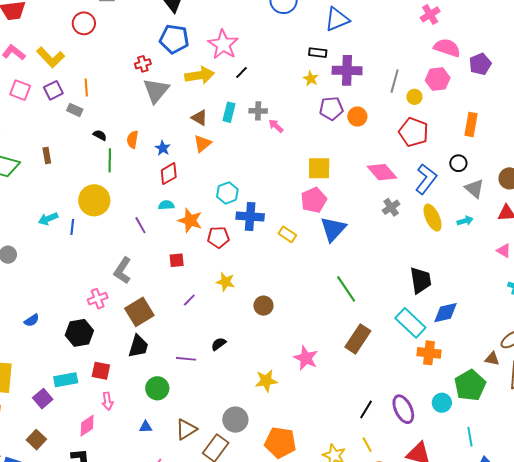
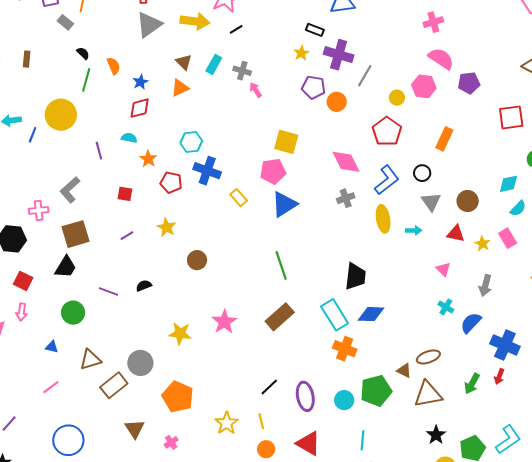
gray line: (395, 81) -> (365, 76), moved
orange semicircle: (133, 140) -> (114, 66), turned 132
orange star: (190, 220) -> (148, 159), size x0.7

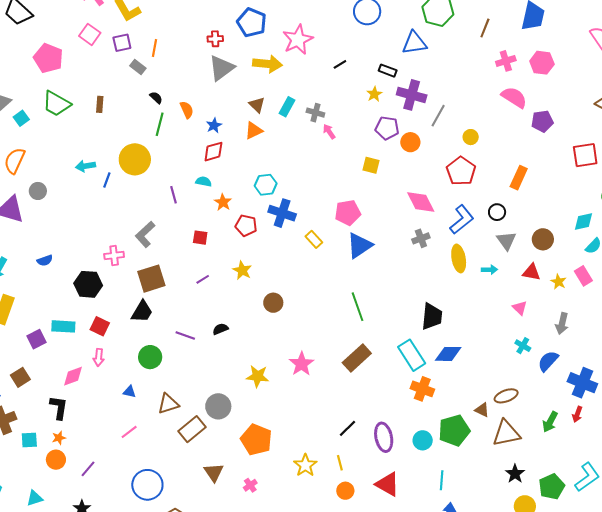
black line: (236, 29) -> (340, 64), moved
pink hexagon: (424, 86) -> (542, 63), moved
yellow square: (286, 142) -> (371, 165), moved, size x0.7

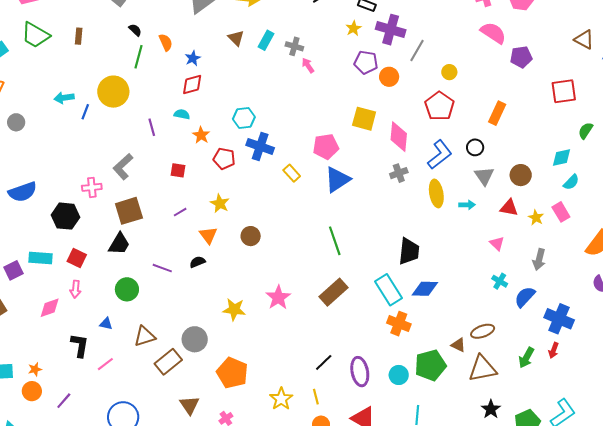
orange triangle: (254, 131) -> (208, 235), moved, turned -42
yellow square: (371, 165) -> (364, 119), moved, size x1.4
pink diamond: (421, 202) -> (399, 137), turned 32
blue semicircle: (45, 261) -> (22, 192), size x1.8
black L-shape: (59, 408) -> (80, 345), moved

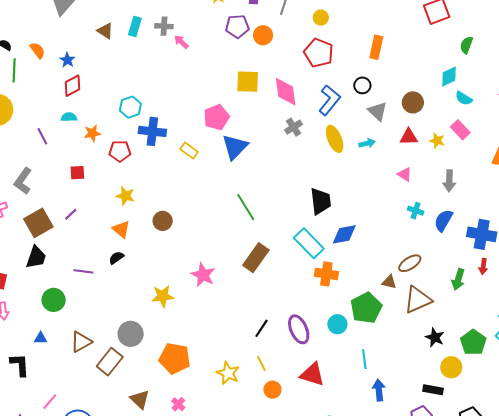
orange star: (201, 135) -> (92, 133), turned -30
cyan semicircle: (571, 182) -> (464, 98), turned 90
purple line: (180, 212) -> (71, 214), moved
pink line: (105, 364) -> (50, 402), moved

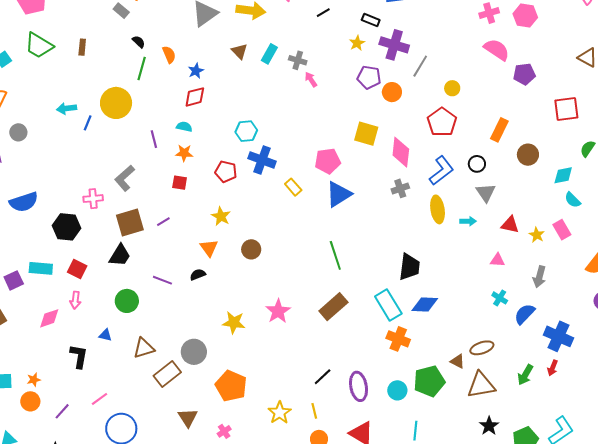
brown circle: (413, 102) -> (528, 155), moved
orange star: (92, 133) -> (184, 153), moved
pink triangle: (405, 174) -> (497, 260), turned -42

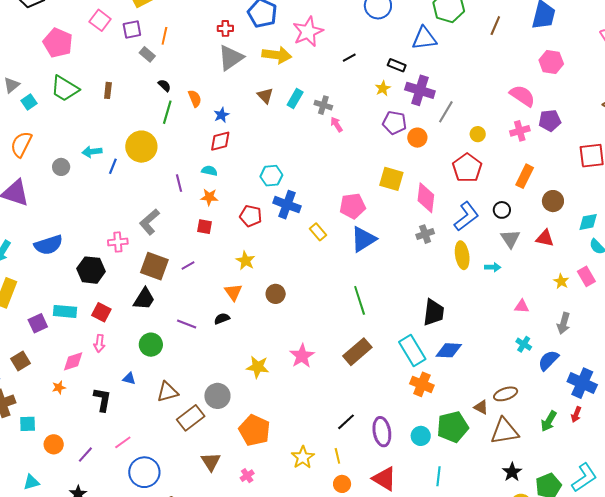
pink cross: (489, 13) -> (520, 131), moved
gray circle: (18, 132) -> (61, 167), moved
brown square: (130, 223) -> (154, 266), turned 36
red triangle: (510, 225) -> (545, 238), moved
orange star: (34, 380) -> (59, 387), moved

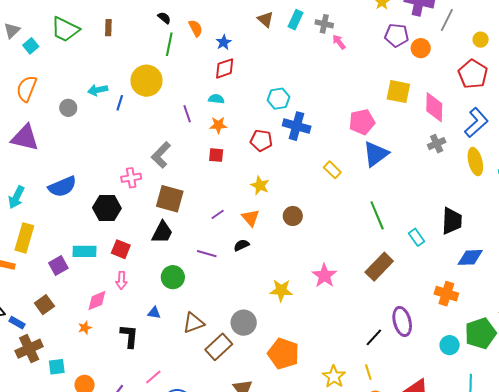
yellow rectangle: (318, 232) -> (332, 170), moved
purple line: (188, 266) -> (218, 214), moved
cyan rectangle: (412, 350) -> (417, 237), moved, size x0.6
purple ellipse: (382, 432) -> (402, 321), moved

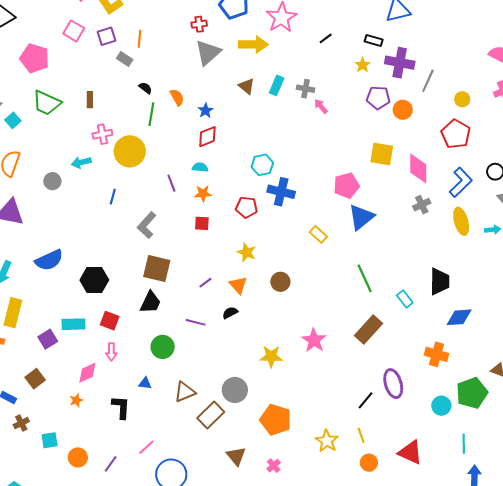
blue line: (120, 103) -> (113, 197), moved
pink cross: (131, 178) -> (102, 134), moved
brown cross: (29, 349) -> (21, 423), size x0.6

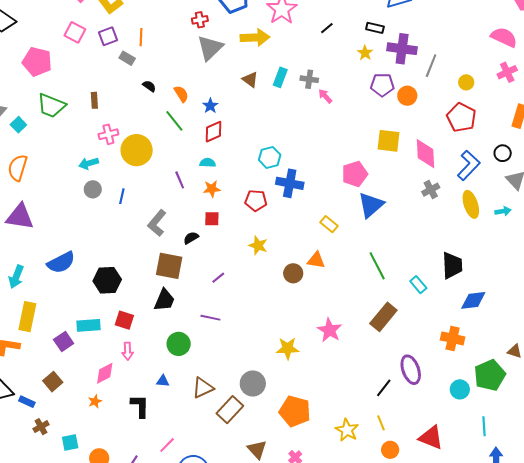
green line: (151, 114) -> (174, 121), moved, turned -45
gray circle: (52, 181) -> (93, 189), moved
orange triangle: (238, 285) -> (316, 260), moved, turned -36
black semicircle: (230, 313) -> (191, 238), moved

